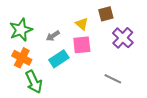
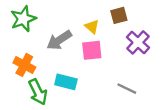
green star: (21, 30) -> (23, 19), moved
gray arrow: (53, 36) -> (59, 40), size x1.6
cyan rectangle: (59, 59) -> (66, 82), moved, turned 48

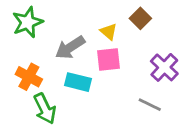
brown square: (119, 15) -> (140, 18), turned -30
purple cross: (138, 42) -> (164, 67), moved
cyan rectangle: (66, 82) -> (78, 82), moved

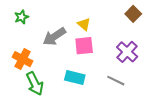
brown square: (140, 18) -> (133, 14), moved
green star: (28, 22) -> (21, 17), size x0.6
cyan rectangle: (78, 82) -> (75, 78), moved

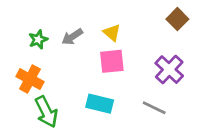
green star: (21, 17) -> (38, 39), moved
gray arrow: (54, 37) -> (72, 37), moved, size x0.7

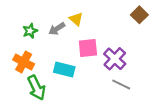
yellow triangle: (112, 33) -> (76, 19), moved
purple cross: (169, 70) -> (115, 59), moved
cyan rectangle: (100, 104) -> (64, 69), moved

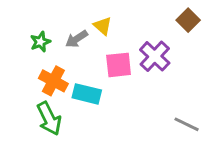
purple cross: (115, 59) -> (155, 56), moved
orange cross: (24, 62) -> (53, 81), moved
gray line: (121, 84) -> (187, 124), moved

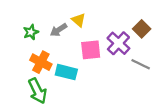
brown square: (188, 20) -> (142, 29), moved
gray line: (187, 124) -> (141, 64), moved

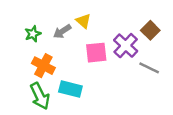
cyan rectangle: (66, 72) -> (70, 89), moved

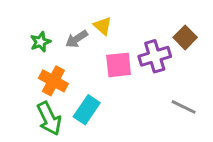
purple cross: (126, 46) -> (155, 56), turned 30
gray line: (149, 68) -> (184, 107), moved
cyan rectangle: (70, 89) -> (87, 110), turned -70

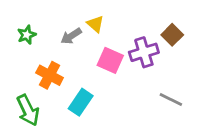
green star: (40, 42) -> (27, 35), moved
pink square: (119, 65) -> (110, 60), turned 30
green arrow: (49, 119) -> (28, 110), moved

